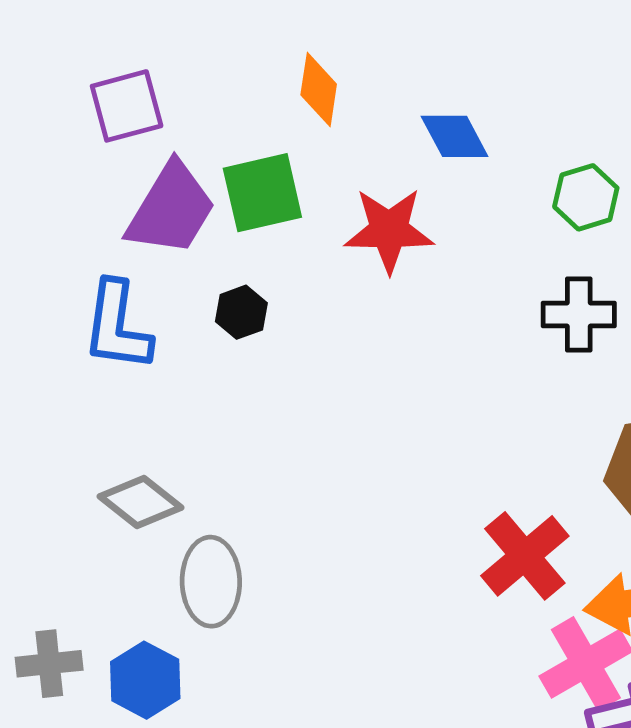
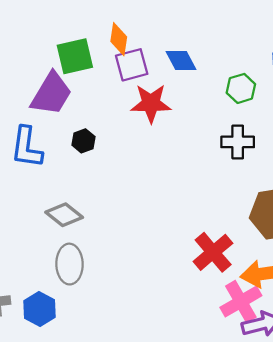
purple square: (127, 106) -> (132, 65), moved
green square: (262, 193) -> (75, 56), moved
gray diamond: (141, 502) -> (64, 215), moved

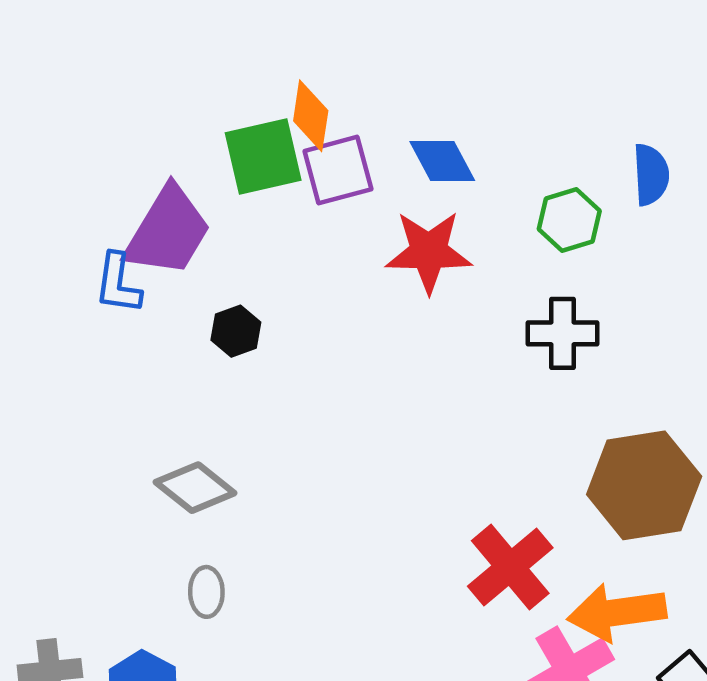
green square: (75, 56) -> (263, 156), moved
red star: (151, 103) -> (429, 252), moved
blue L-shape: (27, 147) -> (118, 283), moved, size x0.7
gray ellipse: (70, 264) -> (206, 592), size x0.6

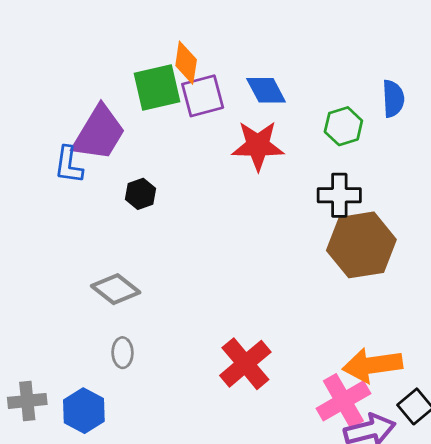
brown hexagon: (644, 485) -> (361, 245), moved
red cross: (510, 567) -> (245, 364), moved

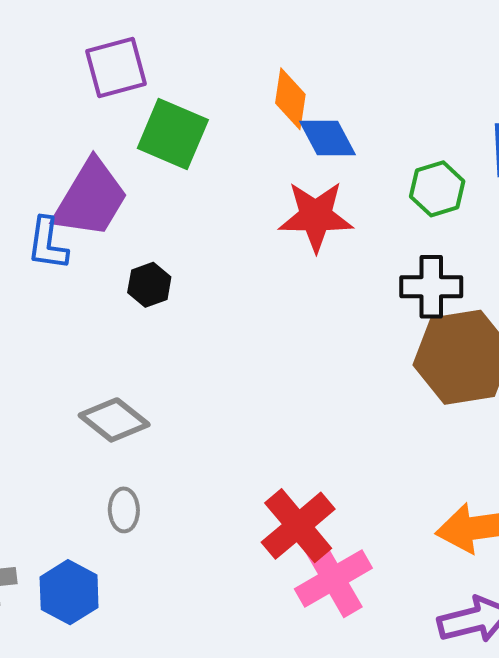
orange diamond: (186, 63) -> (290, 99), moved
green square: (157, 88) -> (173, 134), turned 36
purple square: (203, 96) -> (116, 67), moved
pink cross: (343, 401) -> (333, 579), moved

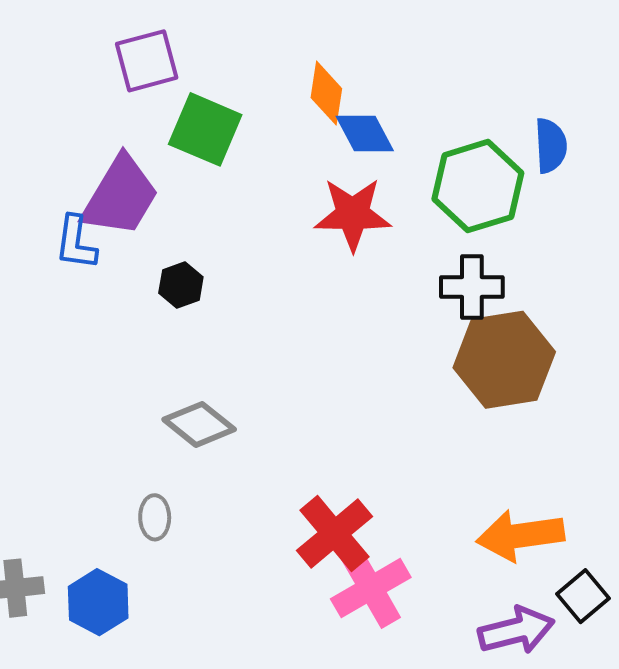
green hexagon: (437, 189) -> (478, 186), size x1.6
gray diamond: (114, 420) -> (199, 424), moved

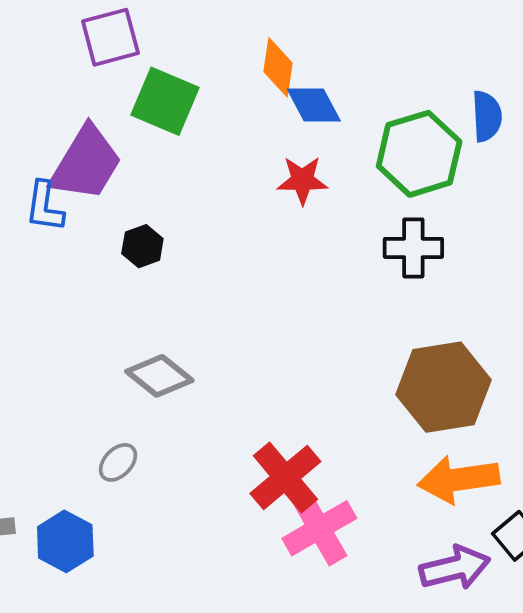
red star: (353, 214) -> (302, 180), size x0.7
brown hexagon: (504, 360) -> (443, 387), moved
gray ellipse: (155, 517) -> (118, 462), turned 45

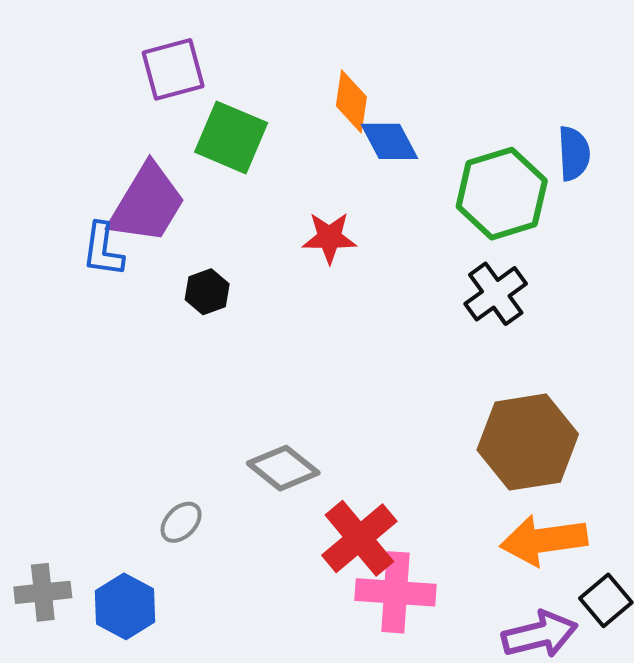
red star: (302, 180) -> (329, 238), moved
black cross: (413, 248) -> (496, 294), turned -36
gray diamond: (159, 376) -> (283, 468), moved
pink cross: (319, 528) -> (395, 592), turned 34

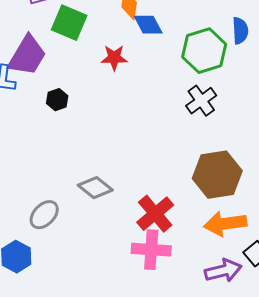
red star: (329, 238) -> (114, 58), moved
gray ellipse: (181, 522) -> (44, 215), size x1.4
red cross: (359, 538) -> (155, 214), moved

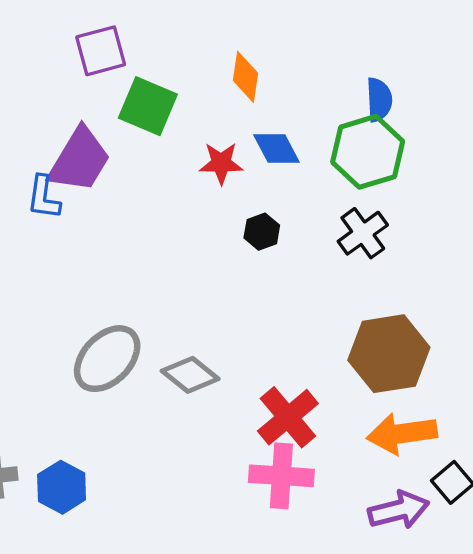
blue diamond: (148, 25) -> (276, 149), moved
blue semicircle: (240, 31) -> (379, 100), moved
black hexagon: (57, 100) -> (262, 232), moved
gray ellipse: (44, 215) -> (107, 359), moved, size x1.4

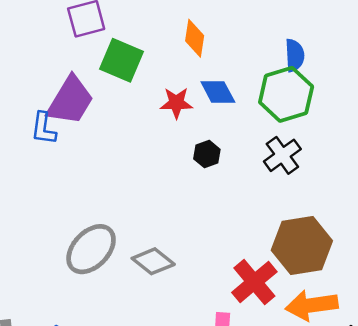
red cross: (288, 417) -> (254, 282), moved

